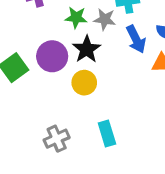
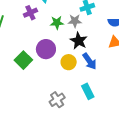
blue arrow: (136, 39) -> (90, 61), moved
black star: (87, 49) -> (79, 41), moved

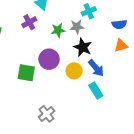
green square: (23, 60) -> (26, 73), turned -30
cyan rectangle: (88, 91) -> (96, 90), moved
gray cross: (57, 100) -> (47, 114), moved

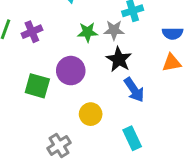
purple cross: (29, 22) -> (32, 32), moved
yellow circle: (74, 71) -> (91, 114), moved
cyan rectangle: (96, 90) -> (132, 138), moved

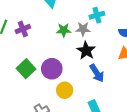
purple circle: (71, 71) -> (52, 69), moved
green square: (37, 86) -> (26, 69), turned 30

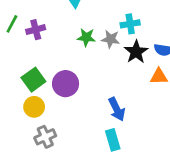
black star: (86, 51) -> (136, 52), moved
blue arrow: (97, 73) -> (117, 109), moved
yellow circle: (65, 90) -> (34, 107), moved

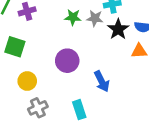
green square: (33, 80) -> (15, 47), moved, turned -35
purple circle: (66, 84) -> (67, 61), moved
cyan rectangle: (113, 140) -> (79, 110), moved

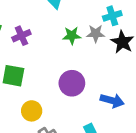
blue arrow: (102, 81) -> (112, 101), turned -40

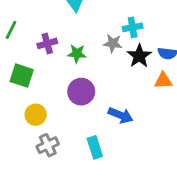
purple cross: (21, 36) -> (47, 43), moved
green star: (72, 36) -> (77, 54), moved

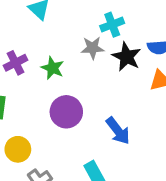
green star: (77, 54) -> (53, 68), turned 30
blue arrow: (121, 115) -> (118, 131), turned 40

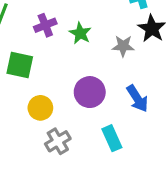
gray star: (92, 48) -> (123, 46), moved
purple circle: (66, 112) -> (90, 92), moved

